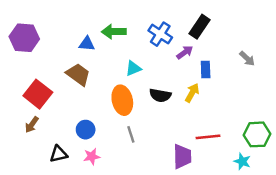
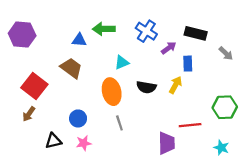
black rectangle: (199, 27) -> (196, 33), moved, turned 70
green hexagon: (257, 134) -> (225, 107), moved

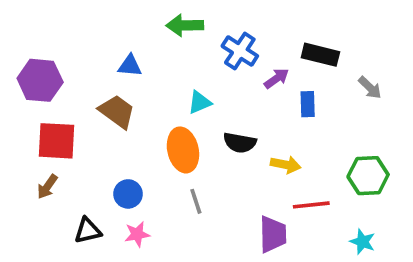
green arrow: (104, 29) -> (185, 25), moved
purple hexagon: (22, 34) -> (40, 80), moved
yellow arrow: (175, 85) -> (286, 165), moved, turned 72
red square: (34, 86) -> (57, 141), turned -35

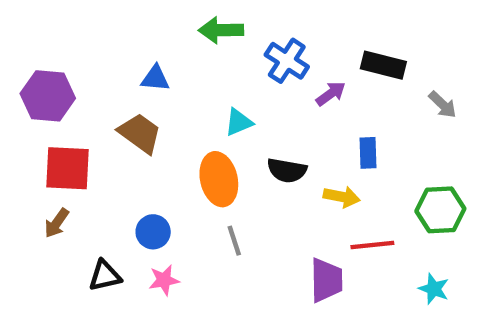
blue rectangle: (308, 104) -> (368, 153), moved

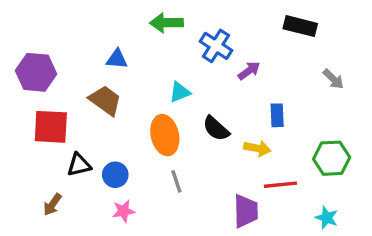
black rectangle: (383, 65) -> (300, 26), moved
black semicircle: (287, 170) -> (216, 128), turned 32
brown arrow: (57, 223) -> (53, 204), moved
black triangle: (105, 276) -> (79, 165), moved

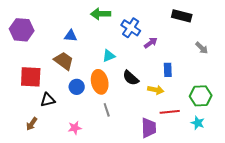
purple hexagon: (36, 72) -> (22, 30), moved
blue circle: (115, 175) -> (77, 87), moved
cyan star: (327, 218) -> (198, 123), moved

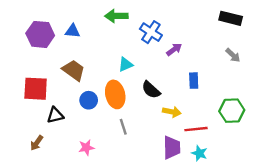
black rectangle: (182, 16) -> (231, 18), moved
purple hexagon: (22, 30) -> (40, 34), moved
blue triangle: (71, 36) -> (72, 31), moved
yellow arrow: (156, 90) -> (172, 112), moved
cyan star: (198, 123) -> (199, 153), moved

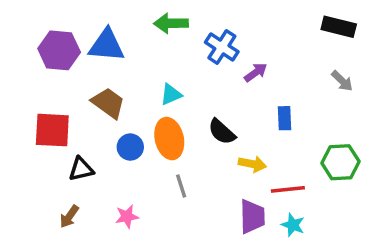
blue triangle: (72, 31) -> (107, 45), size x1.6
cyan triangle: (126, 64) -> (171, 94), moved
brown arrow: (37, 143) -> (69, 216), moved

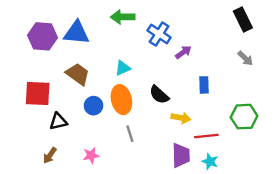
black rectangle: (339, 27) -> (243, 19), turned 50

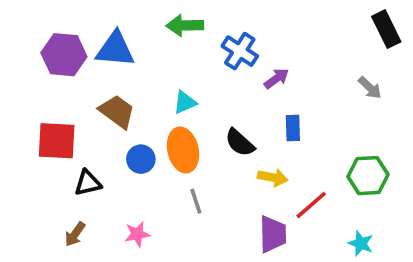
black rectangle: (243, 19) -> (386, 29), moved
blue rectangle: (204, 85) -> (293, 128), moved
red line: (206, 136) -> (311, 205), turned -35
cyan star: (210, 161) -> (361, 243), moved

